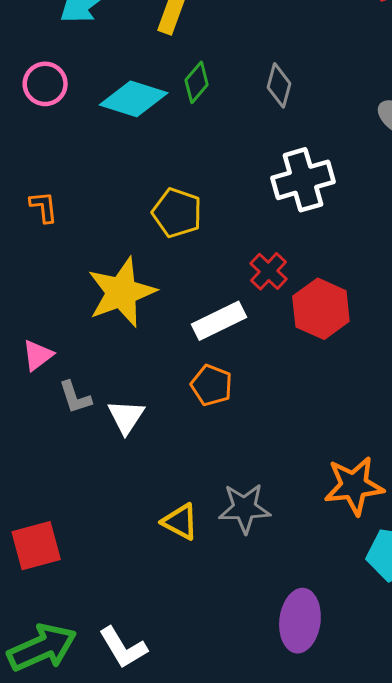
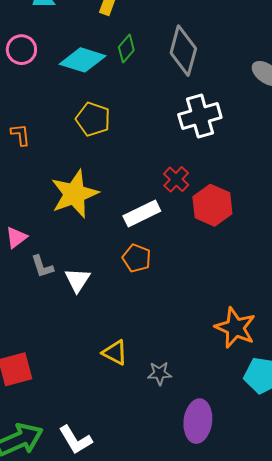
gray diamond: (279, 85) -> (183, 51), size x1.6
yellow pentagon: (177, 213) -> (93, 119), moved
orange star: (354, 486) -> (235, 328), turned 30
gray star: (245, 508) -> (159, 373), moved, size x0.7

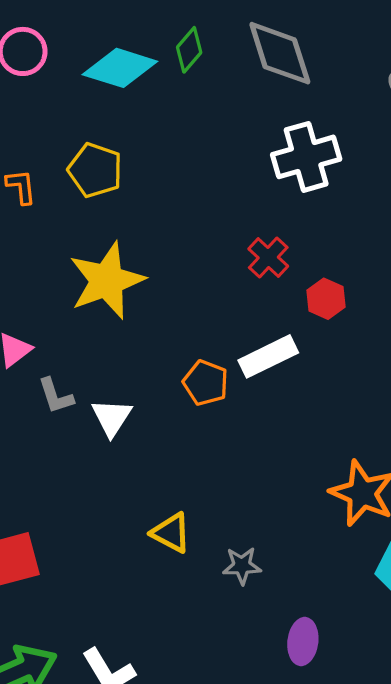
gray diamond: (183, 51) -> (280, 53), turned -33
yellow pentagon: (93, 119) -> (95, 170), moved
red hexagon: (212, 205) -> (326, 299), size x0.6
white rectangle: (142, 214) -> (268, 356), moved
purple ellipse: (198, 421) -> (303, 642), size x0.7

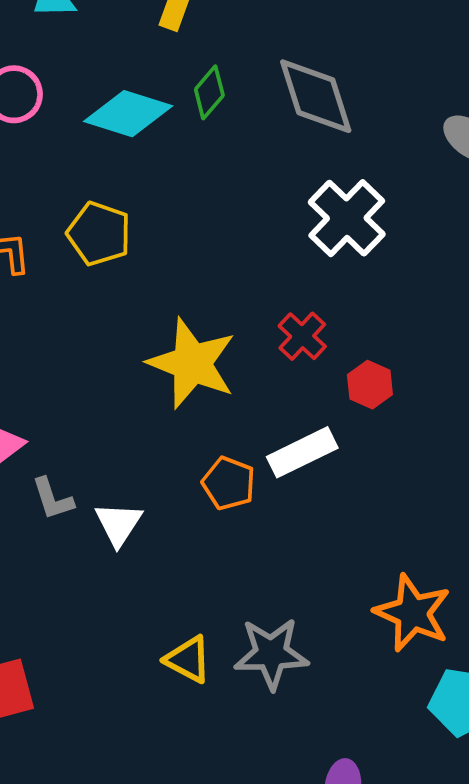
white cross: (306, 157) -> (347, 218), turned -30
yellow star: (107, 281) -> (192, 363), moved, turned -30
gray star: (242, 566) -> (271, 654), moved, size x1.6

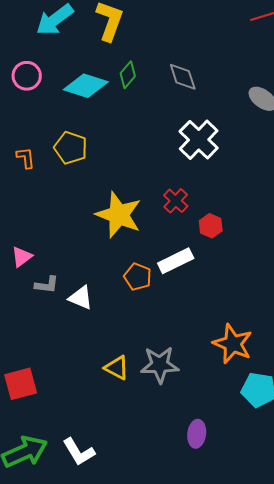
gray diamond: (316, 96) -> (183, 77), size x0.7
gray L-shape: (53, 499) -> (47, 285), turned -65
white triangle: (118, 524) -> (81, 298), turned -40

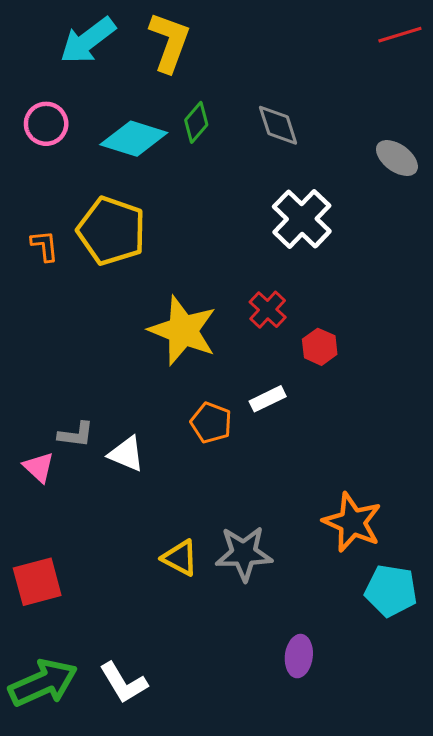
yellow pentagon: (71, 148) -> (112, 231), size x1.4
pink triangle: (22, 257) -> (39, 467), moved, turned -40
white rectangle: (176, 261) -> (268, 399), size x0.7

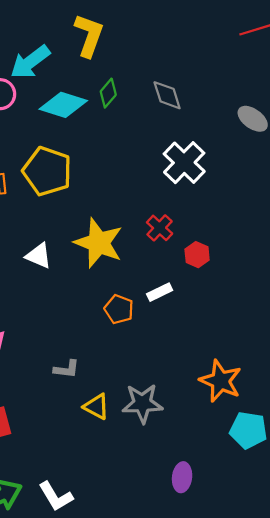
cyan arrow: (88, 41) -> (30, 62), moved
gray L-shape: (76, 435) -> (66, 369), moved
white triangle: (126, 454) -> (39, 256), moved

